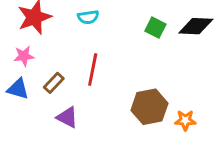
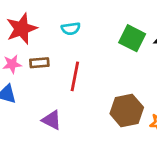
green square: (155, 28) -> (132, 38), size x1.4
brown rectangle: (54, 83) -> (39, 63), moved, turned 42

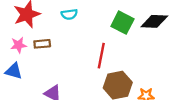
red line: (75, 76) -> (101, 56), moved

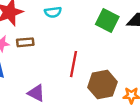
red line: (101, 56) -> (73, 64), moved

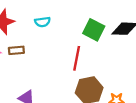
red line: (73, 64) -> (77, 58), moved

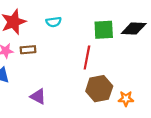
green square: (94, 30) -> (104, 30), turned -30

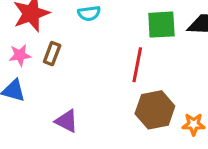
brown rectangle: (28, 50) -> (52, 54), turned -64

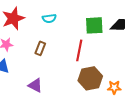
brown rectangle: (52, 54) -> (40, 48), moved

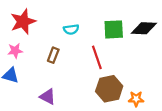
cyan semicircle: (49, 18) -> (71, 29), moved
red line: (79, 50) -> (97, 57), turned -30

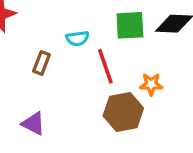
cyan semicircle: (71, 29) -> (78, 38), moved
orange star: (136, 99) -> (151, 84), moved

